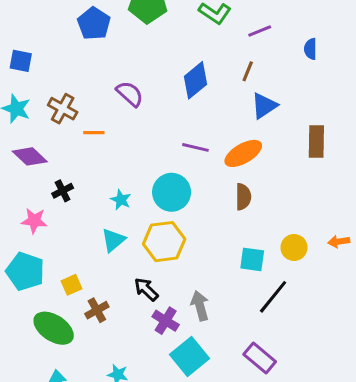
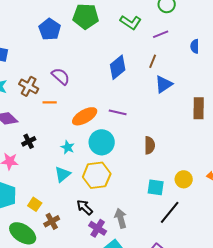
purple semicircle: (130, 94) -> (61, 76), moved
orange ellipse: (243, 153) -> (85, 116), moved
yellow square: (72, 285) -> (35, 204), turned -32

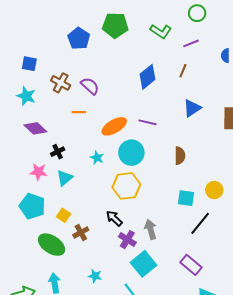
blue triangle: (164, 84) -> (192, 108), moved
brown cross: (29, 86) -> (61, 83), moved
cyan triangle: (63, 174) -> (65, 178), moved

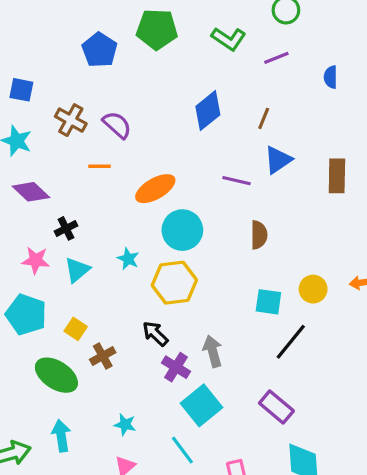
brown line: (183, 71) -> (264, 118), moved
purple line: (148, 122) -> (237, 181), moved
cyan star: (97, 158) -> (128, 259), moved

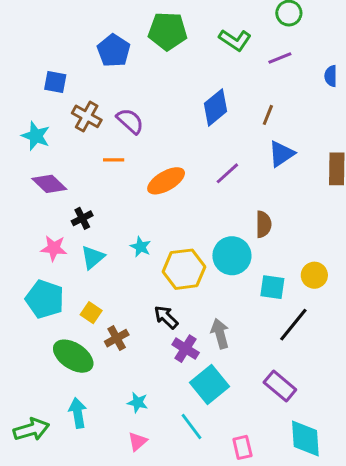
blue square: (21, 90) -> (55, 82), moved
purple line: (237, 181) -> (227, 173), moved, turned -55
cyan circle: (182, 230) -> (232, 256), moved

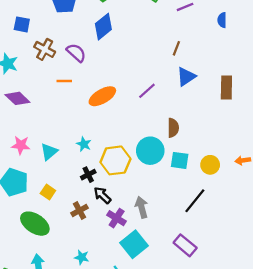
blue diamond: (215, 107) -> (103, 27), moved
black cross: (82, 218) -> (88, 175), moved
cyan square: (272, 287) -> (180, 160), moved
brown cross: (117, 338) -> (80, 211), moved

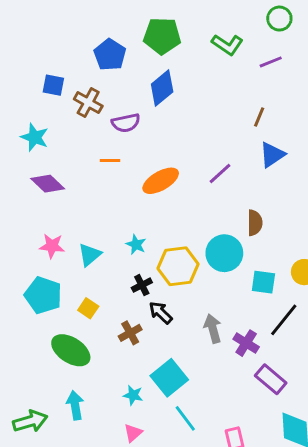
brown cross: (45, 49) -> (88, 103), moved
purple semicircle: (76, 53) -> (126, 123), turned 126
cyan square: (180, 160) -> (263, 282), moved
purple cross: (117, 218) -> (246, 343), moved
cyan square: (134, 244) -> (169, 378), moved

